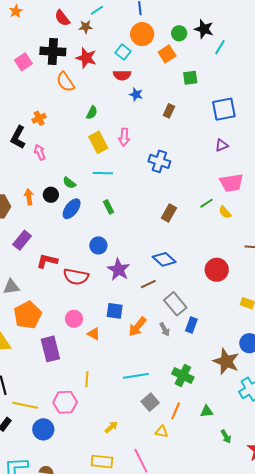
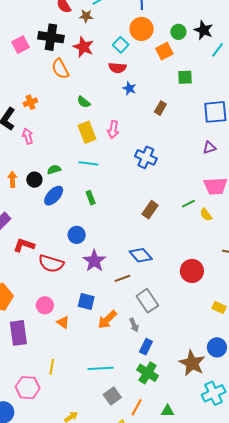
green semicircle: (92, 113) -> (84, 102), turned 96
green semicircle: (69, 183) -> (54, 170), turned 120
blue rectangle: (191, 325) -> (146, 347), moved

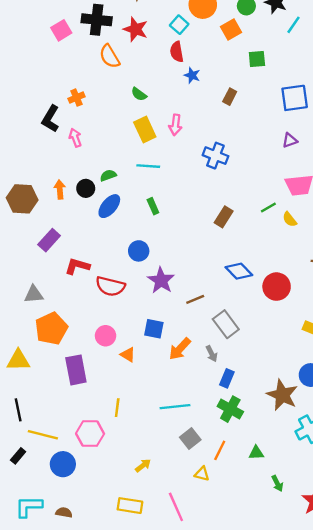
red semicircle: (117, 68) -> (177, 52), turned 78
blue diamond: (141, 255) -> (239, 271), moved

